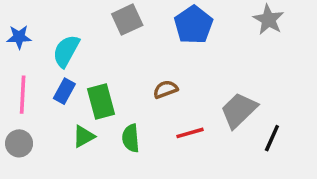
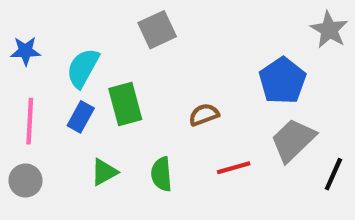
blue pentagon: (193, 25) -> (282, 81), moved
green rectangle: (101, 102) -> (125, 104), moved

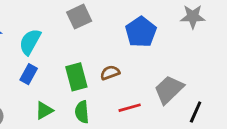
gray star: (329, 30) -> (193, 17), turned -30
blue pentagon: (282, 81) -> (141, 32), moved
green rectangle: (125, 104) -> (76, 77), moved

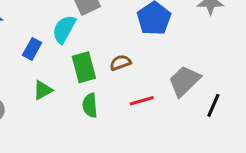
cyan semicircle: (30, 42) -> (64, 29), moved
blue rectangle: (29, 74) -> (32, 49), moved
green triangle: (44, 111) -> (43, 90), moved

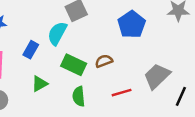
green rectangle: (84, 67) -> (74, 65), turned -50

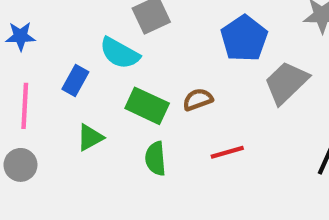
cyan semicircle: (57, 33) -> (120, 53), turned -90
gray trapezoid: (157, 76) -> (286, 83), moved

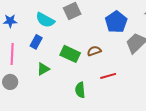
cyan semicircle: (120, 53) -> (45, 20), moved
green semicircle: (155, 159) -> (80, 90), moved

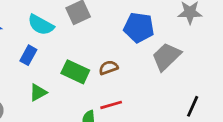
blue pentagon: (116, 22) -> (139, 28), turned -30
red line: (108, 76) -> (111, 105), moved

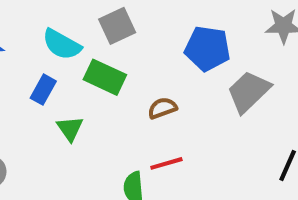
green rectangle: (75, 72) -> (105, 77), moved
green triangle: (38, 92) -> (70, 129), moved, turned -36

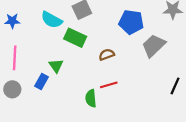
blue rectangle: (43, 90) -> (41, 81), moved

